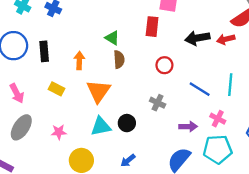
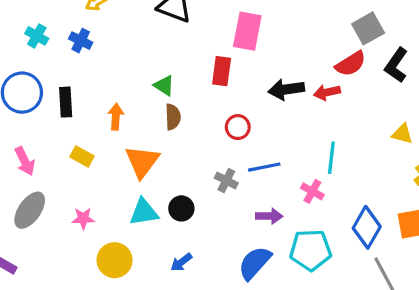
blue line: (200, 89) -> (264, 167), moved, turned -45
pink cross: (218, 119) -> (312, 191), moved

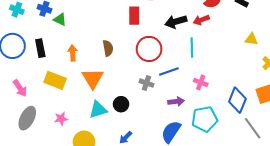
green triangle: (164, 86) -> (60, 19), moved
red circle: (238, 127) -> (149, 49), size x1.6
yellow rectangle: (82, 156) -> (55, 80), size x1.5
cyan line: (331, 158) -> (192, 48), moved

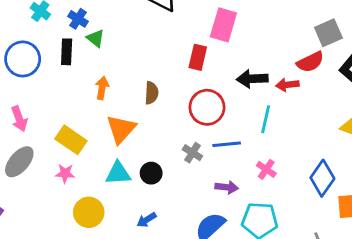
black rectangle: (40, 48) -> (67, 52), moved
yellow rectangle: (55, 80) -> (71, 140), moved
blue diamond: (237, 100) -> (322, 178), moved

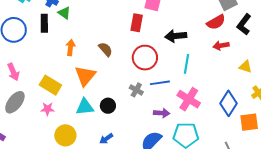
red arrow: (287, 85) -> (221, 46), moved
brown semicircle: (152, 93) -> (105, 49), turned -42
pink cross: (266, 169) -> (189, 99), size x1.6

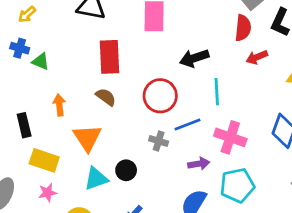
red semicircle: (216, 22) -> (243, 28), turned -42
black rectangle: (44, 23) -> (24, 125), moved
red rectangle: (137, 23) -> (110, 57), moved, size x1.4

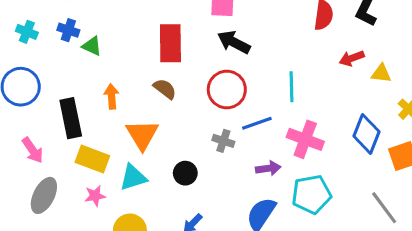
red arrow: (257, 57) -> (352, 58), moved
black arrow: (194, 58) -> (234, 42), moved, turned 44
black rectangle: (24, 125) -> (71, 118), size x1.4
cyan triangle: (96, 179) -> (133, 178), moved

